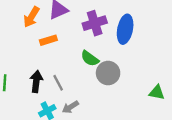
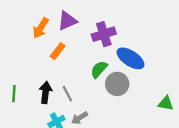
blue ellipse: (125, 29) -> (131, 58), moved, turned -68
orange rectangle: (48, 40) -> (58, 51), turned -35
green semicircle: (90, 58) -> (99, 69), turned 96

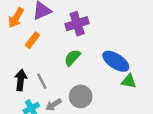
blue ellipse: (131, 58) -> (116, 61), moved
gray circle: (117, 84) -> (81, 96), moved
green triangle: (166, 103) -> (129, 81), moved

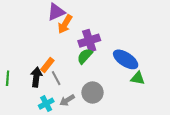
orange arrow: (16, 18) -> (65, 24), moved
purple cross: (77, 24) -> (89, 41), moved
orange rectangle: (32, 40) -> (47, 65), moved

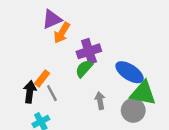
green triangle: (138, 78) -> (143, 93), size x1.6
gray circle: (93, 92) -> (133, 110), moved
gray arrow: (67, 100) -> (100, 101), moved, turned 112

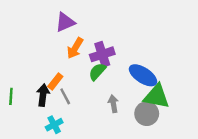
orange arrow: (62, 33) -> (75, 48), moved

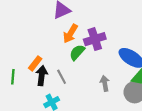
green semicircle: (97, 72) -> (77, 52), moved
orange rectangle: (55, 81) -> (35, 63), moved

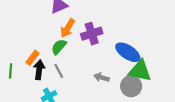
green semicircle: (77, 52) -> (59, 47), moved
gray arrow: (105, 83) -> (102, 77), turned -64

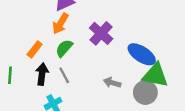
orange arrow: (68, 28) -> (60, 24), moved
purple cross: (92, 34) -> (101, 33), turned -30
orange rectangle: (33, 58) -> (35, 49), moved

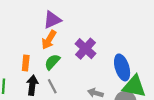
orange rectangle: (35, 49) -> (26, 63), turned -32
blue ellipse: (142, 54) -> (122, 67), turned 40

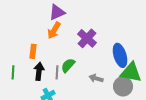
green semicircle: (52, 62) -> (68, 65), moved
gray line: (52, 86) -> (57, 72), turned 32

